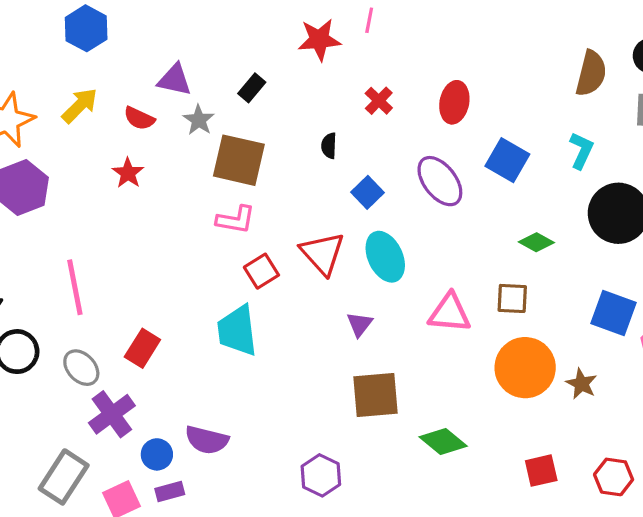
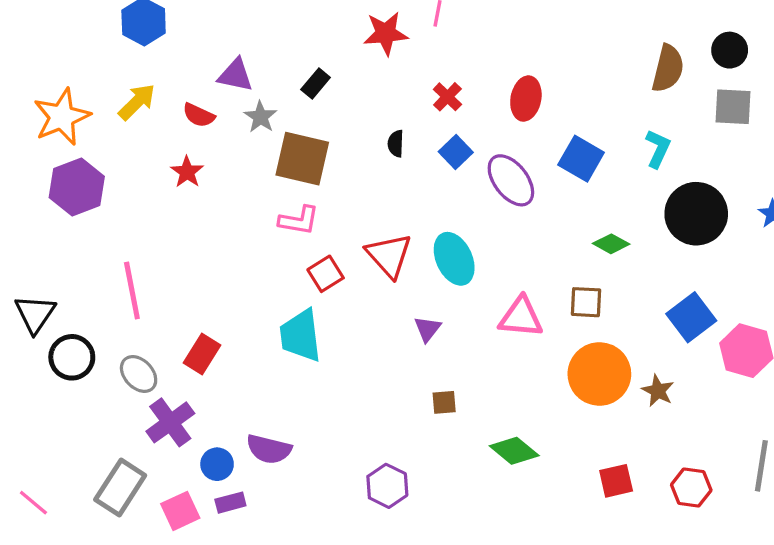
blue square: (368, 192) -> (456, 152), moved
blue square: (614, 313) -> (691, 317), turned 33
brown square: (376, 395) -> (444, 402), size x0.5

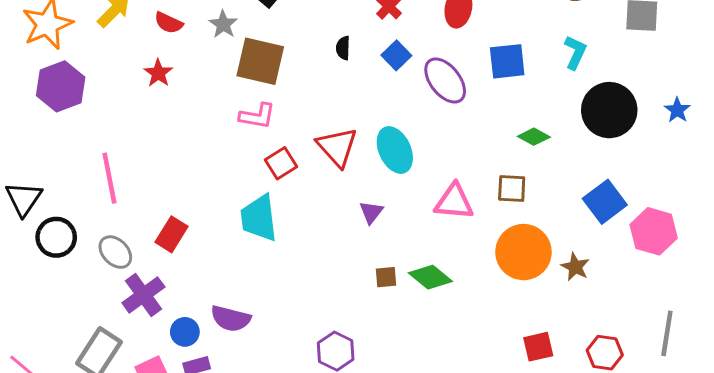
blue square: (581, 159) -> (507, 61), turned -36
green diamond: (514, 451) -> (430, 277), moved

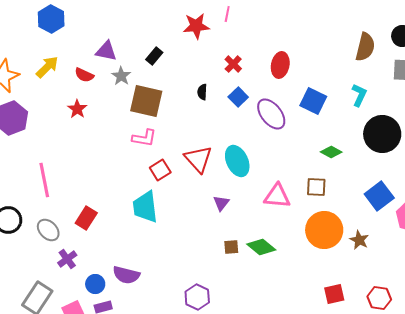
blue square: (507, 61) -> (313, 101), turned 32
purple cross: (143, 295) -> (67, 259), size x0.7

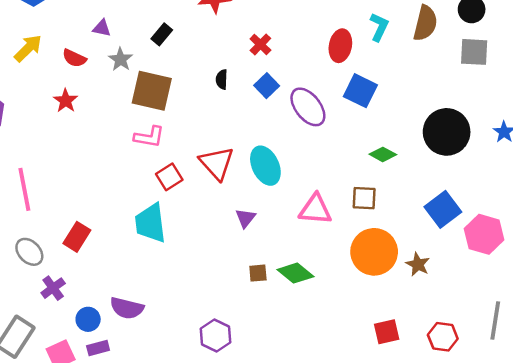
purple triangle: (106, 51) -> (102, 28), size x0.7
red ellipse: (280, 65) -> (340, 46), moved
cyan L-shape: (359, 95) -> (379, 27), moved

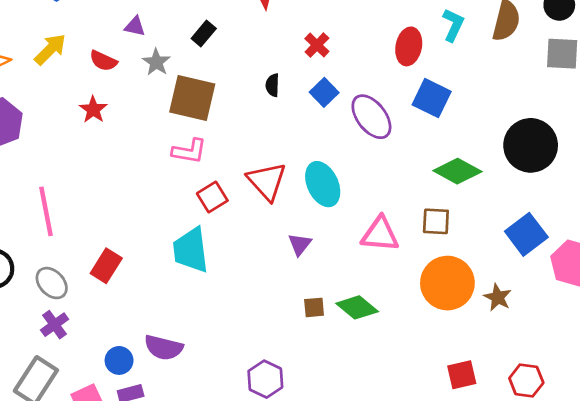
green diamond: (383, 154) -> (457, 171), size x1.5
purple cross: (53, 288) -> (55, 325), moved

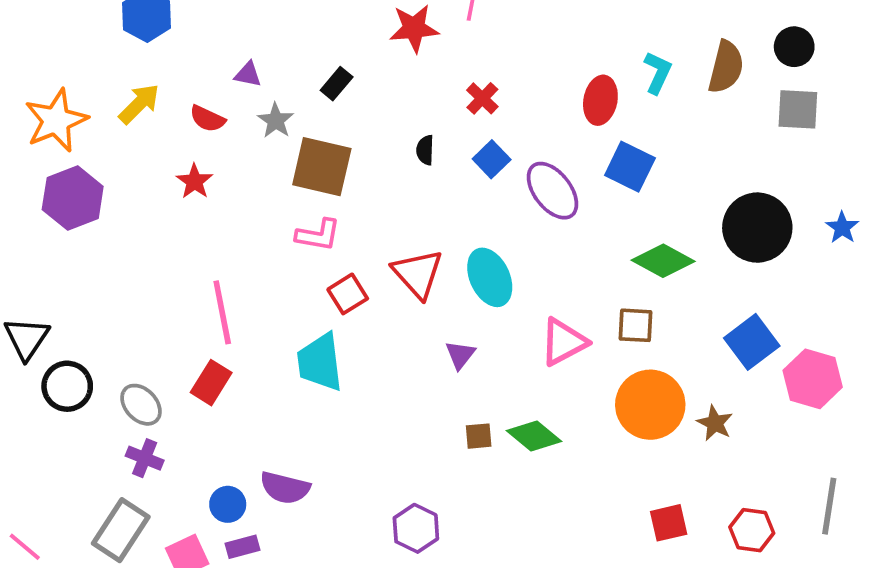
pink line: (46, 211) -> (222, 312), moved
pink triangle: (380, 234) -> (564, 342), turned -33
purple cross: (55, 325) -> (145, 458), turned -32

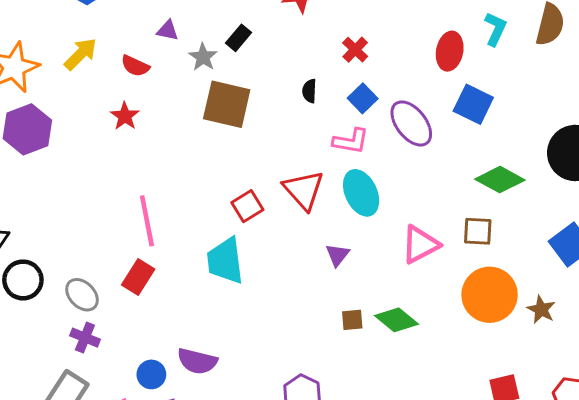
gray star: (276, 121) -> (203, 57), moved
pink L-shape: (318, 235) -> (351, 141), moved

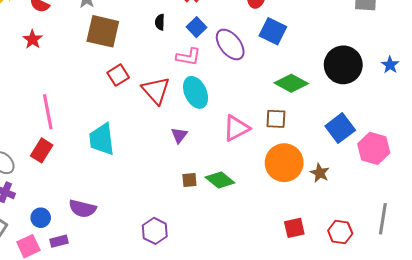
red square: (247, 206) -> (118, 75), moved
blue circle: (151, 374) -> (41, 218), moved

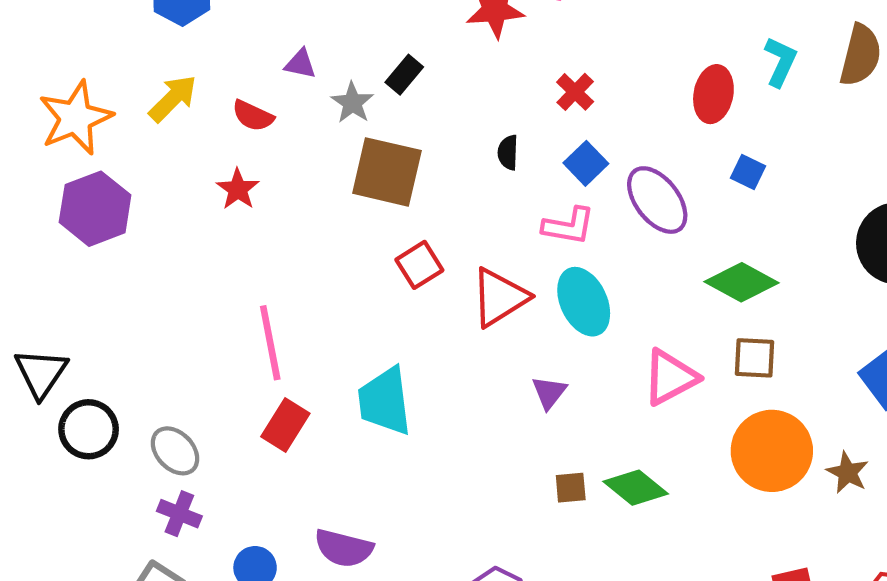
blue square: (273, 31) -> (748, 172), size x0.6
green diamond: (291, 83) -> (742, 282), moved
red triangle: (156, 90) -> (499, 297), turned 40
red rectangle: (42, 150) -> (285, 425), moved

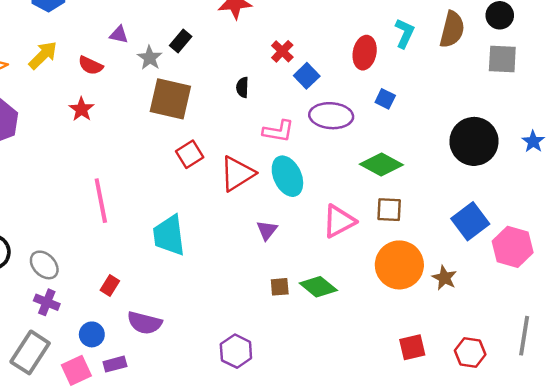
blue square: (586, 163) -> (307, 76), moved
purple ellipse: (657, 200) -> (331, 116), turned -48
red rectangle: (285, 425) -> (110, 286), moved, size x0.7

